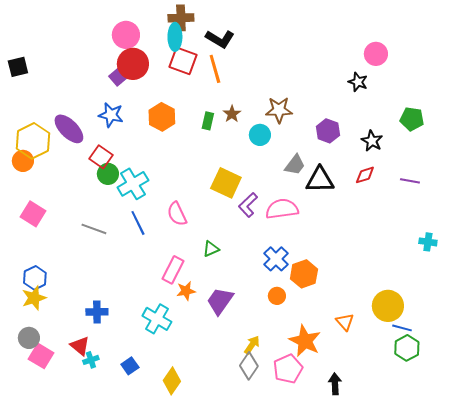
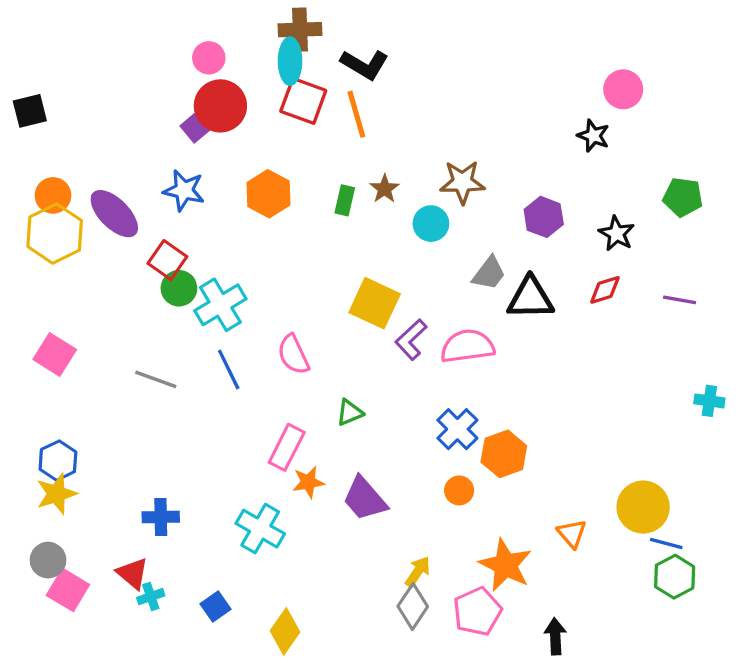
pink circle: (126, 35) -> (209, 58), size x0.7
orange circle: (23, 161) -> (53, 195), moved
purple trapezoid: (220, 301) -> (365, 499), turned -76

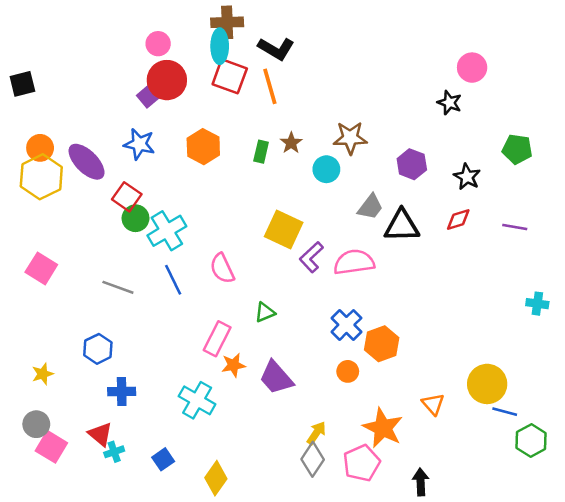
blue hexagon: (58, 461) -> (98, 349), moved
yellow star: (56, 494) -> (43, 374), size x0.7
green hexagon: (675, 577) -> (531, 440), moved

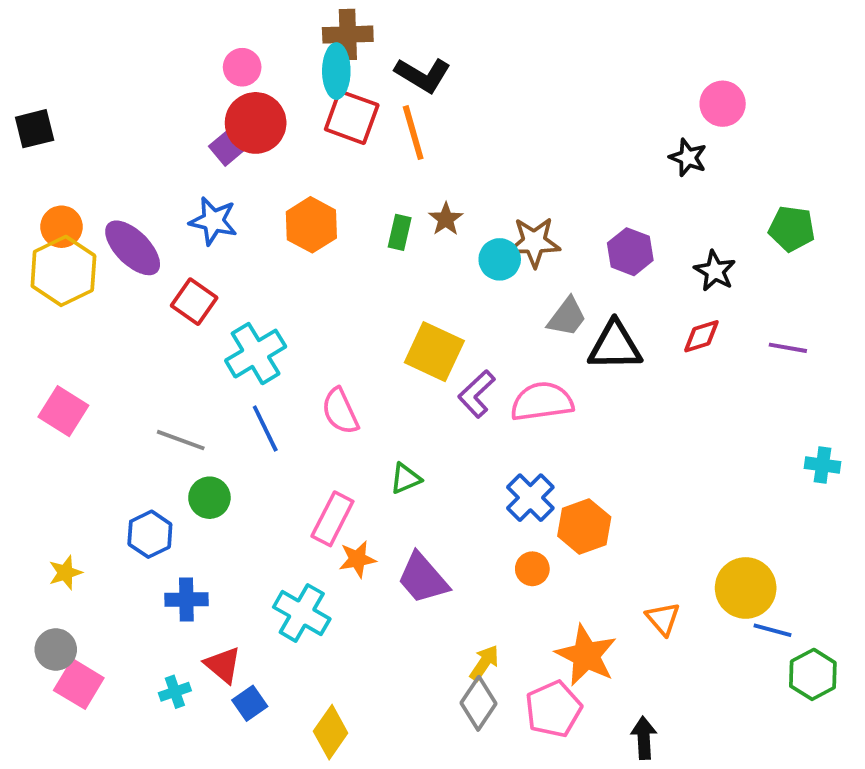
brown star: (350, 138) -> (534, 242), moved
green circle: (135, 218) -> (209, 498), moved
red triangle: (100, 434) -> (223, 665), moved

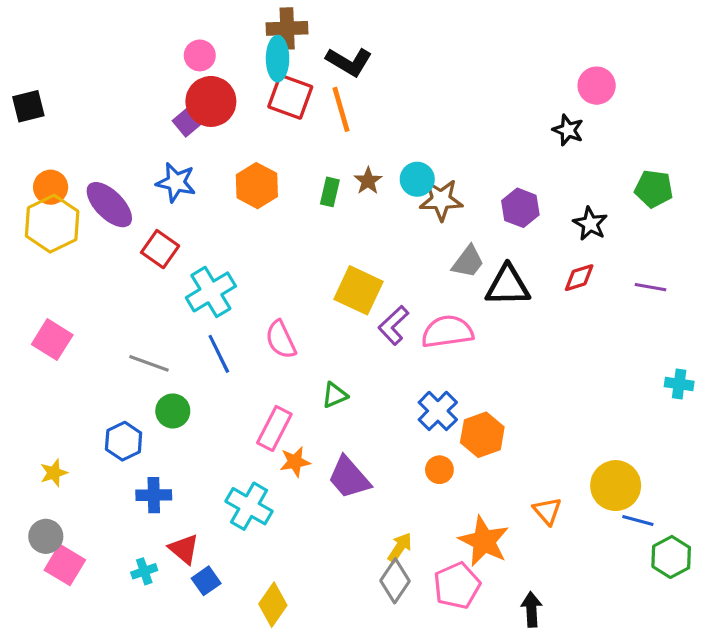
cyan circle: (500, 259) -> (417, 179), moved

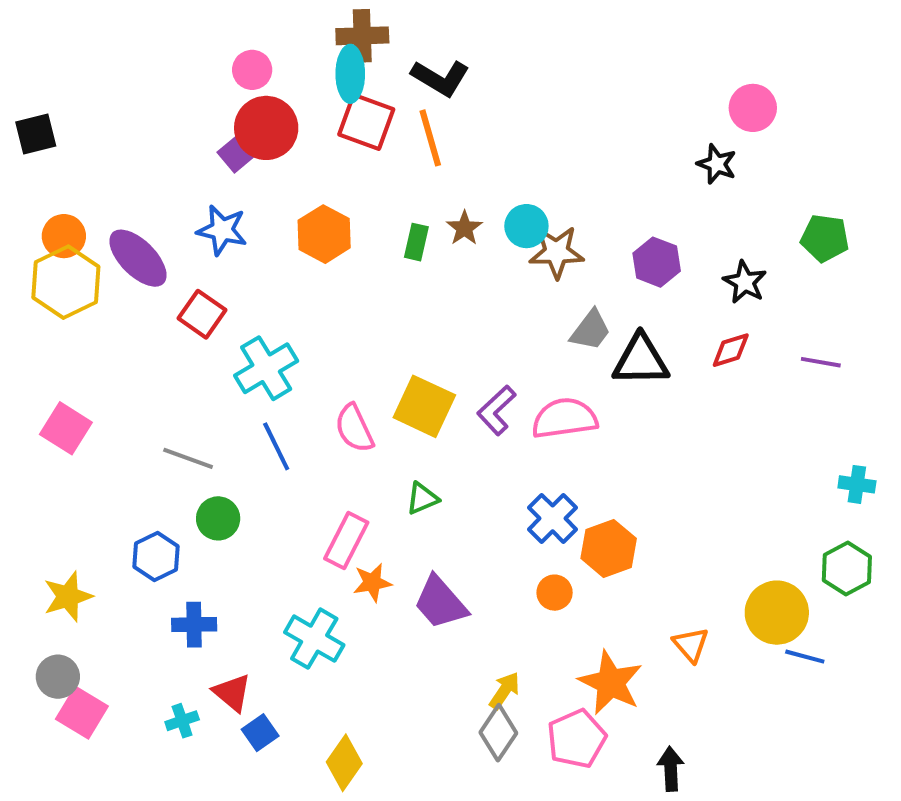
yellow square: (358, 290) -> (424, 406), moved
yellow star: (54, 473) -> (68, 597), size x1.4
green hexagon: (671, 557) -> (847, 568), moved

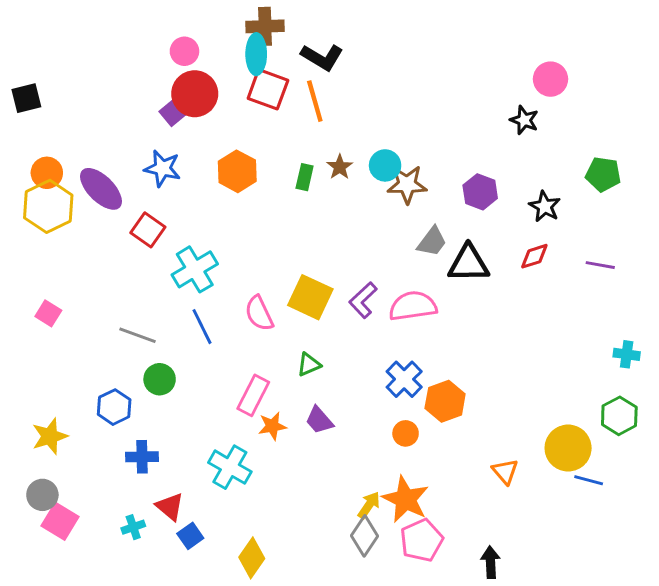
pink square: (66, 428) -> (48, 313), size x0.7
purple trapezoid: (440, 603) -> (319, 420), moved, size x0.7
orange star: (611, 683) -> (406, 499), moved

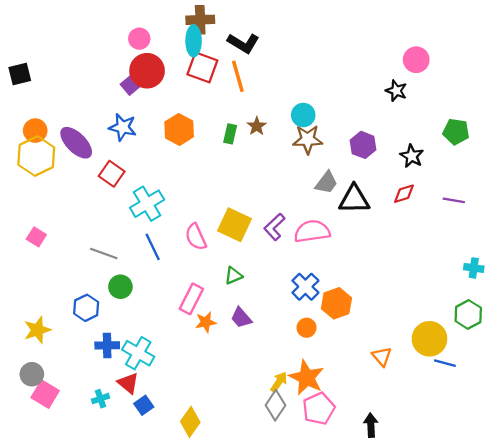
cyan circle: (385, 165) -> (303, 115), moved
cyan cross: (230, 467) -> (138, 353), moved

